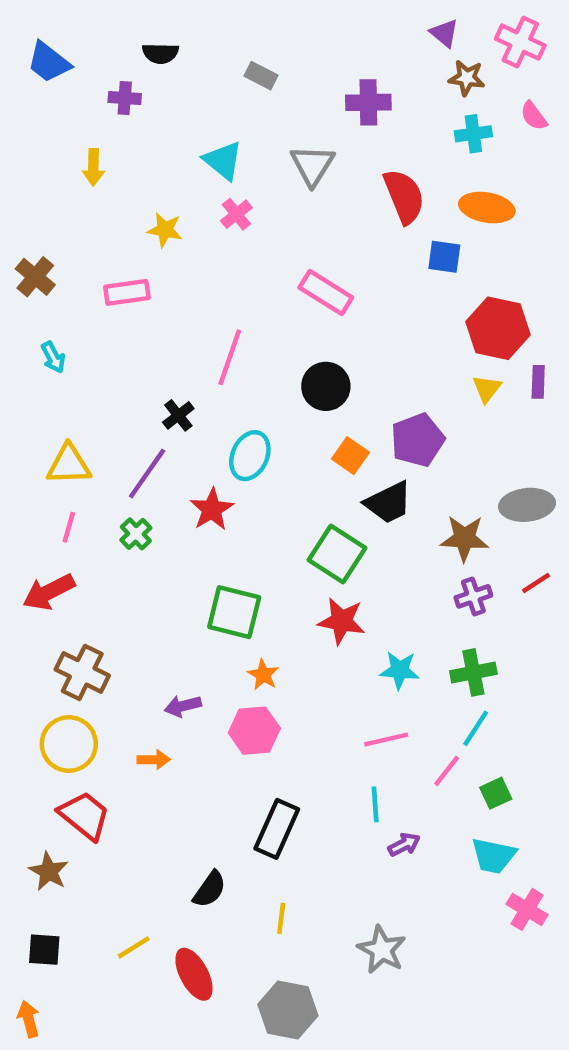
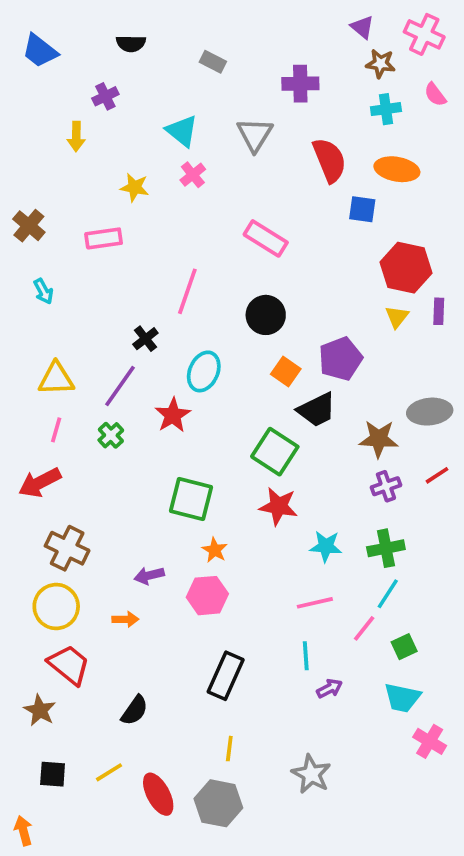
purple cross: (125, 98) -> (105, 96), moved, turned -30
black semicircle: (210, 889) -> (135, 710), moved
black square: (44, 950) -> (53, 774), moved
gray hexagon: (288, 1010) -> (218, 803), moved

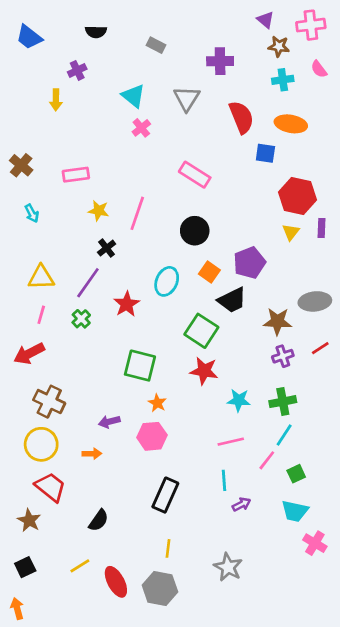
pink cross: (424, 34) -> (311, 25), turned -32
yellow star: (135, 187) -> (99, 211), moved
cyan ellipse: (204, 371) -> (167, 281), moved
black square: (53, 774) -> (25, 567), moved, turned -30

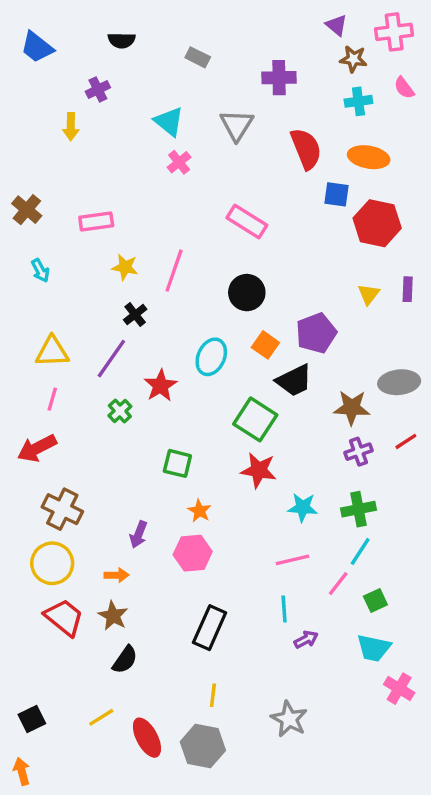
red hexagon: (298, 196) -> (377, 223), moved
green cross: (81, 319) -> (120, 411), moved
green square: (140, 366) -> (177, 463), size x0.7
purple arrow: (109, 422) -> (139, 535), turned -55
brown star: (29, 520) -> (113, 616), moved

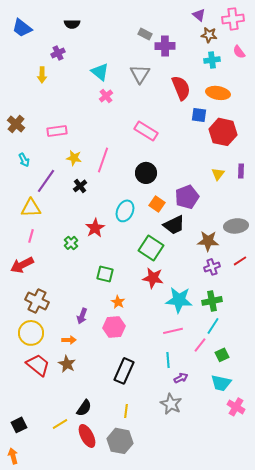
gray rectangle: (198, 57) -> (145, 34), moved
purple line: (111, 359) -> (46, 181), moved
cyan star: (303, 507) -> (179, 300), size x1.5
black semicircle: (125, 660) -> (84, 408), moved
gray star: (289, 719) -> (171, 404), moved

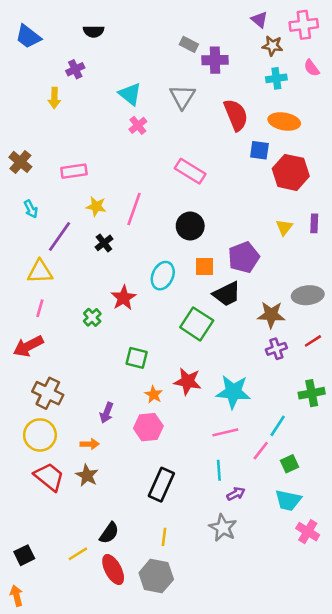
orange square: (157, 204) -> (205, 266), turned -35
red star: (153, 278) -> (188, 381), moved
green cross: (212, 301) -> (312, 393), moved

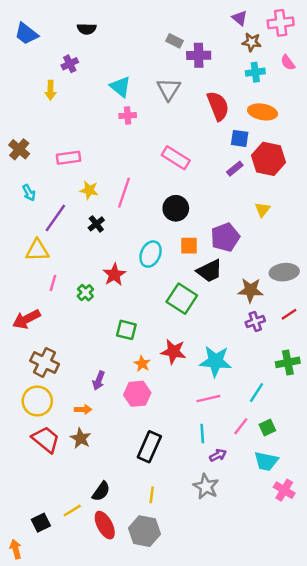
pink cross: (138, 125) -> (128, 116), turned 35
purple rectangle: (314, 223) -> (235, 169), moved, turned 49
pink line: (40, 308) -> (53, 283), moved
pink line: (261, 451) -> (241, 426), moved
black square: (24, 555) -> (41, 523), moved

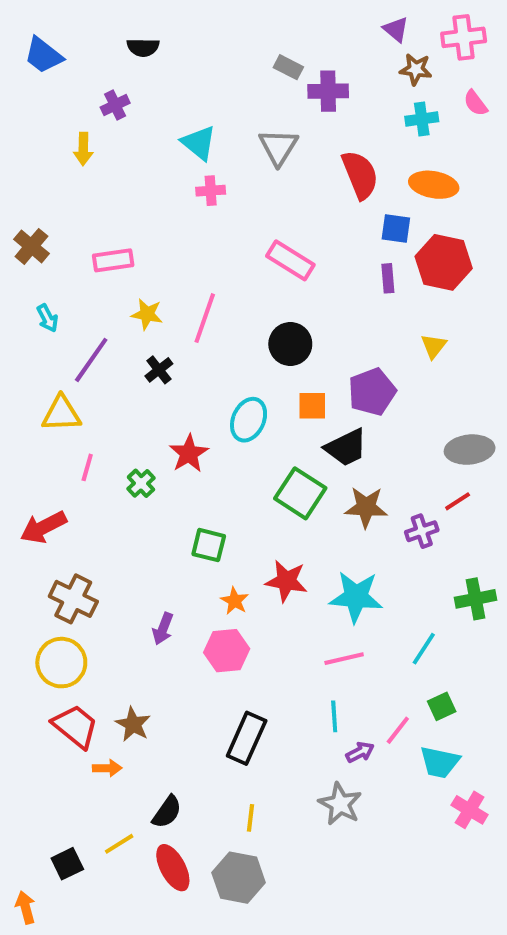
purple rectangle: (235, 169) -> (388, 278), turned -56
brown star: (250, 290) -> (366, 507), moved
red line: (289, 314) -> (458, 501), moved
orange arrow: (83, 409) -> (107, 768), moved
pink line: (241, 426) -> (398, 730), moved

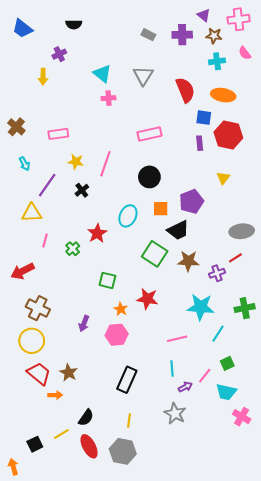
purple cross: (328, 91) -> (182, 35), moved
pink rectangle: (290, 260) -> (149, 134), turned -45
cyan star: (356, 597) -> (201, 307), moved

